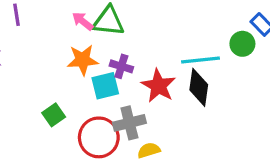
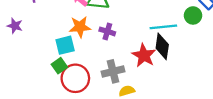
cyan square: (105, 86) -> (65, 45), moved
red star: (158, 86) -> (144, 55), moved
red circle: (99, 137) -> (75, 78), moved

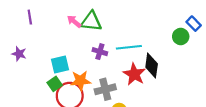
purple star: (15, 26) -> (19, 54), moved
orange star: (80, 27) -> (80, 81), moved
cyan line: (163, 27) -> (129, 47), moved

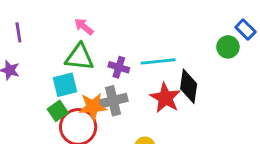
purple line: (30, 17) -> (18, 32), moved
green triangle: (91, 21) -> (80, 57), moved
gray cross: (105, 89) -> (113, 101), moved

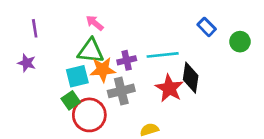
blue rectangle: (245, 29) -> (207, 27), moved
green circle: (228, 47) -> (240, 42), moved
purple cross: (119, 67) -> (127, 60), turned -30
orange star: (93, 107) -> (103, 70), moved

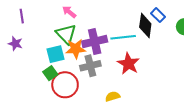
green triangle: (91, 51) -> (66, 34), turned 40
purple cross: (127, 60) -> (95, 41), size x1.6
black diamond: (191, 78) -> (145, 26), moved

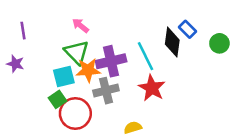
cyan line: (123, 37) -> (145, 56), turned 70

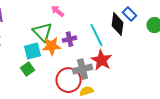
pink arrow: (80, 25) -> (58, 11), moved
purple cross: (111, 61) -> (70, 39), size x0.6
gray cross: (106, 91) -> (82, 69), moved
red circle: (75, 113) -> (68, 80), moved

